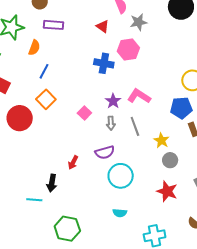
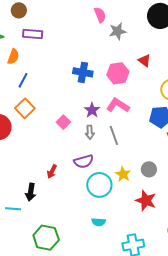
red triangle: (103, 26) -> (144, 60), moved
pink hexagon: (128, 50) -> (118, 73), moved
yellow star: (161, 140) -> (123, 174), moved

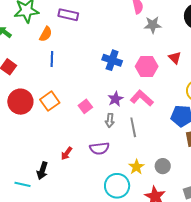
blue line: (23, 80) -> (52, 59), turned -35
orange square: (25, 108) -> (50, 101), moved
cyan circle: (99, 185) -> (117, 186), moved

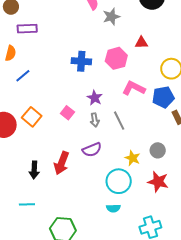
red triangle: (175, 58) -> (141, 43), turned -32
blue line: (52, 59) -> (23, 76), turned 63
pink L-shape: (142, 98) -> (134, 88), moved
red arrow: (67, 153) -> (61, 163), size x1.6
black arrow: (42, 171) -> (34, 170), moved

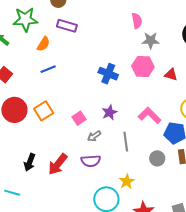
pink hexagon: (116, 58) -> (143, 67), moved
gray arrow: (95, 120) -> (94, 136), moved, turned 48
gray circle: (158, 150) -> (157, 158), moved

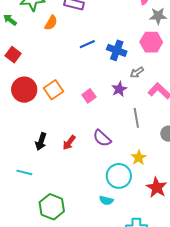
blue line: (48, 69) -> (87, 44), moved
gray arrow: (94, 136) -> (137, 72), moved
purple semicircle: (91, 161) -> (102, 138), turned 48
red arrow: (58, 164) -> (69, 143), size x0.7

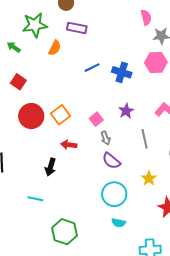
gray arrow: (137, 72) -> (105, 138), moved, turned -72
red arrow: (69, 143) -> (69, 145), moved, turned 63
cyan circle: (119, 176) -> (114, 194), moved

